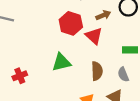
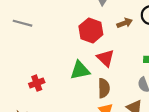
red triangle: (94, 36) -> (106, 58), moved
brown semicircle: (97, 71) -> (104, 88), moved

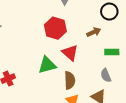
brown arrow: (125, 23) -> (94, 32), moved

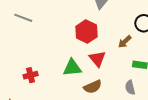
brown arrow: (94, 32) -> (125, 42), turned 152
brown semicircle: (70, 80) -> (93, 87), turned 60

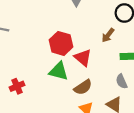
red hexagon: (86, 32) -> (61, 43), moved
green triangle: (72, 68) -> (59, 71), turned 30

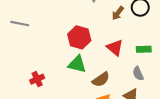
brown arrow: (108, 35) -> (118, 13), moved
red triangle: (83, 58) -> (115, 48), moved

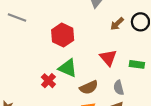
red hexagon: (79, 37) -> (63, 35), moved
gray semicircle: (138, 74) -> (119, 88), moved
red cross: (37, 79) -> (48, 81), moved, turned -32

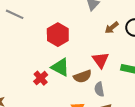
brown semicircle: (89, 87) -> (83, 76), moved
gray semicircle: (119, 88) -> (99, 89), moved

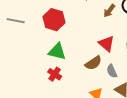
red hexagon: (58, 35) -> (54, 20), moved
green triangle: (60, 67) -> (57, 52), moved

